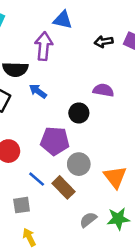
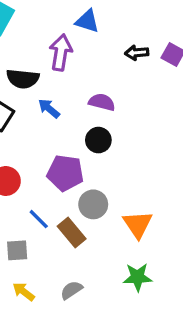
purple semicircle: (103, 90) -> (102, 102), moved
gray semicircle: (88, 220) -> (71, 290), moved
yellow arrow: (29, 237) -> (24, 292), turned -30

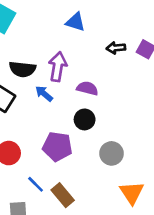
purple arrow: (61, 52) -> (58, 67), moved
gray circle: (93, 204) -> (112, 153), moved
orange triangle: (138, 224) -> (132, 193), moved

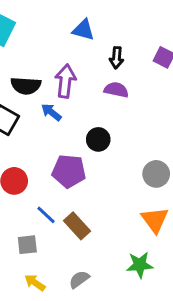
black arrow: (116, 48) -> (117, 58), moved, turned -78
purple semicircle: (87, 88) -> (116, 90), moved
gray circle: (112, 153) -> (156, 174), moved

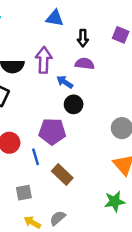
blue arrow: (51, 112) -> (65, 82), moved
blue line: (46, 215) -> (36, 157), moved, turned 35
gray semicircle: (79, 279) -> (58, 218), moved

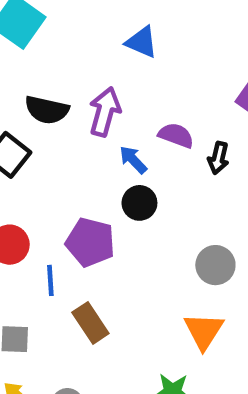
black arrow: (83, 38) -> (218, 158), moved

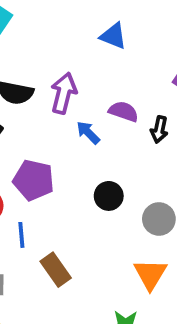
blue triangle: (142, 42) -> (113, 36), moved
black circle: (139, 203) -> (109, 196), moved
purple pentagon: (90, 242) -> (34, 180), moved

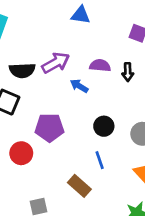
purple arrow: (64, 93) -> (56, 63), turned 60
blue line: (21, 235) -> (100, 160), moved

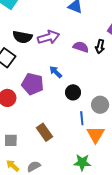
black arrow: (128, 72) -> (100, 47), moved
blue arrow: (79, 86) -> (56, 72), moved
blue line: (100, 160) -> (82, 118), moved

